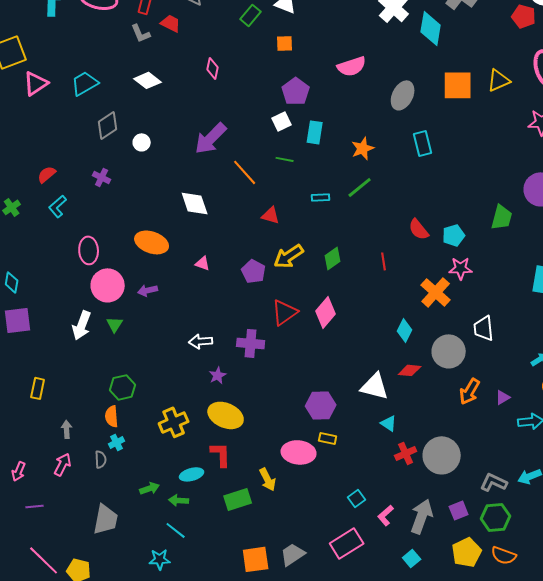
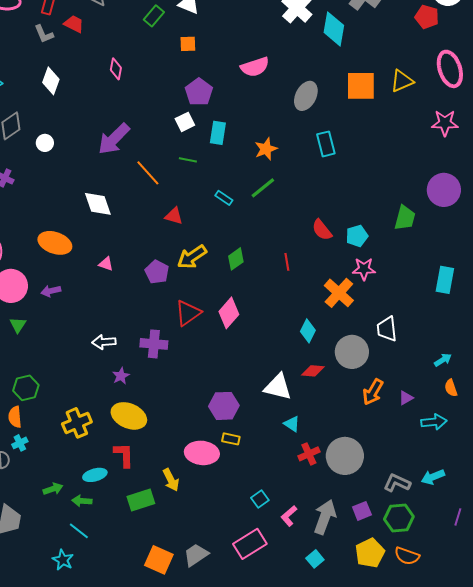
white diamond: (148, 80) -> (51, 81), turned 72
cyan rectangle: (321, 197) -> (224, 198), turned 36
cyan star: (160, 559) -> (63, 560), turned 30
orange square: (256, 559) -> (159, 560), turned 32

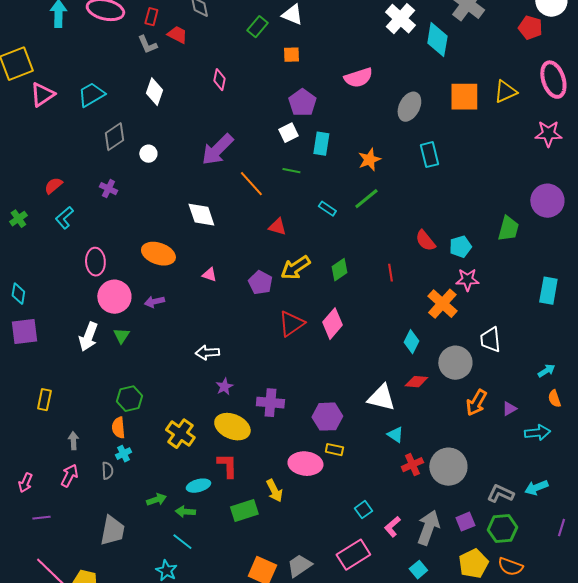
purple cross: (154, 344) -> (270, 403), moved
yellow cross: (77, 423) -> (180, 434), turned -32

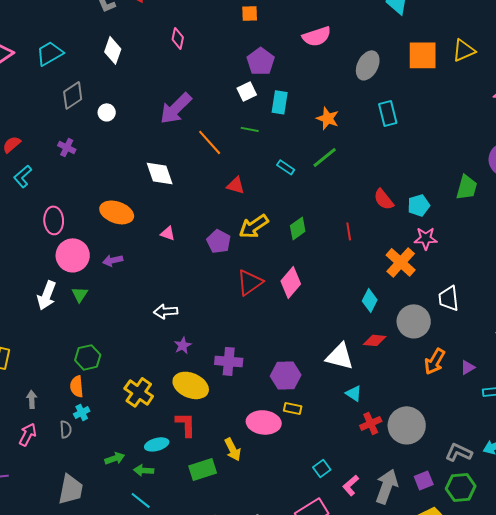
orange star: (369, 160) -> (328, 118), turned -30

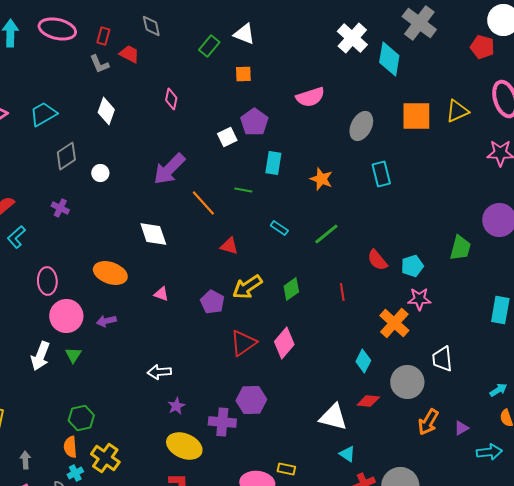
white square: (247, 91) -> (227, 137), moved
green line: (325, 157) -> (326, 234), moved
purple hexagon: (286, 375) -> (251, 400), moved
yellow cross: (139, 392) -> (105, 458), moved

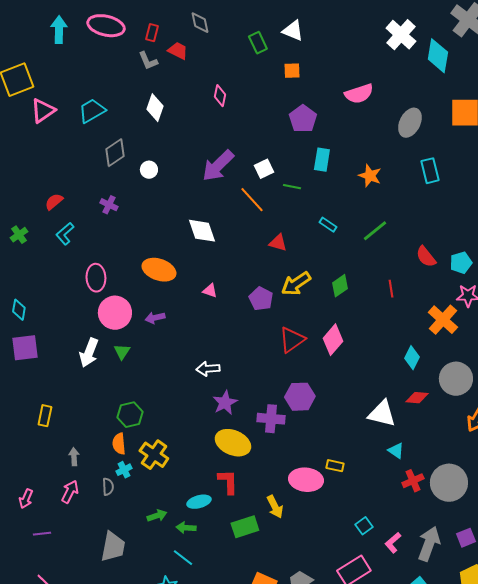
green rectangle: (209, 46) -> (258, 43), turned -65
white square: (227, 137) -> (264, 169), moved
purple star: (176, 406) -> (225, 403), size x1.4

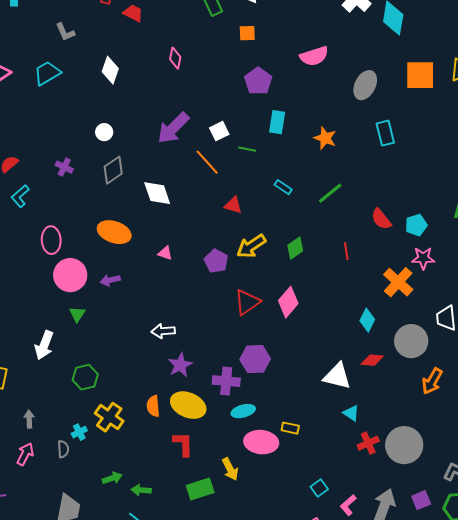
gray L-shape: (148, 61) -> (65, 32), moved
gray diamond: (115, 153) -> (113, 170), moved
white arrow: (89, 353) -> (44, 345), moved
orange semicircle: (119, 444) -> (153, 406), moved
cyan ellipse: (199, 502) -> (243, 411), moved

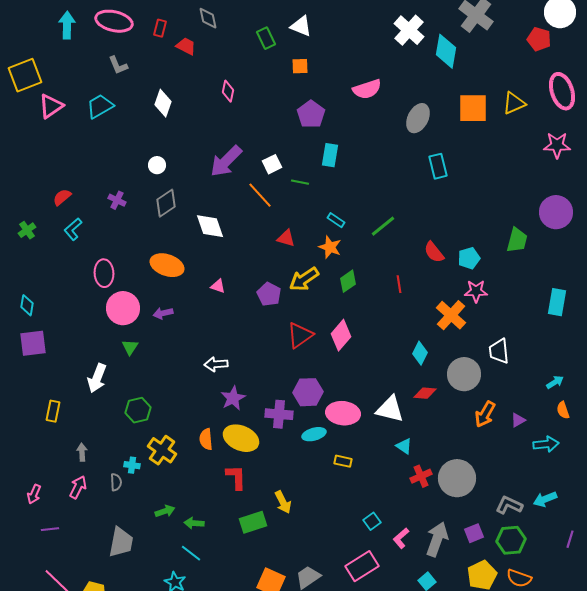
orange star: (325, 138) -> (330, 247), moved
cyan ellipse: (243, 411) -> (314, 434), moved
cyan cross: (79, 432) -> (132, 465), turned 35
pink ellipse: (261, 442) -> (343, 413), moved

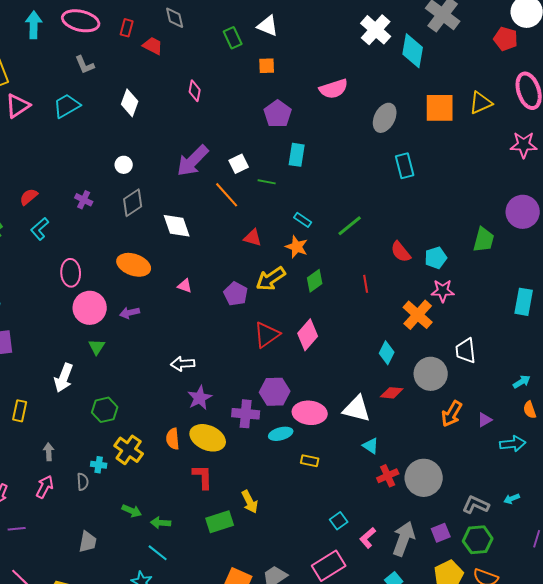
cyan arrow: (545, 499) -> (512, 499), size x0.7
green arrow: (165, 511) -> (132, 511), turned 42
gray trapezoid: (121, 542) -> (88, 542), size x0.7

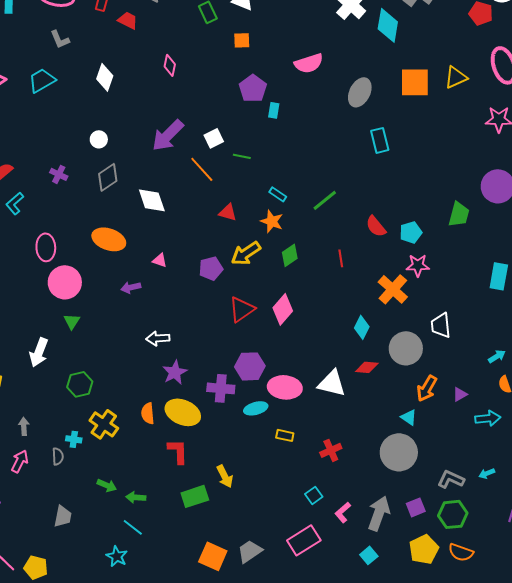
cyan rectangle: (297, 155) -> (274, 110), moved, size x0.7
purple pentagon: (236, 294) -> (211, 268), turned 30
purple arrow: (130, 313) -> (131, 287), moved
cyan triangle: (371, 446) -> (409, 417), moved
red cross: (388, 476) -> (331, 450), moved

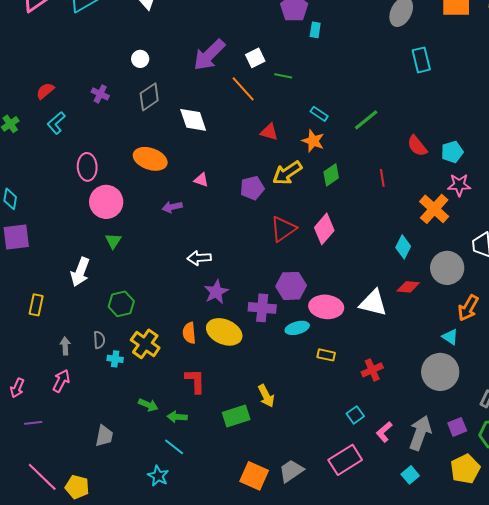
red L-shape: (178, 451) -> (195, 381), moved
gray semicircle: (58, 456) -> (99, 340), moved

